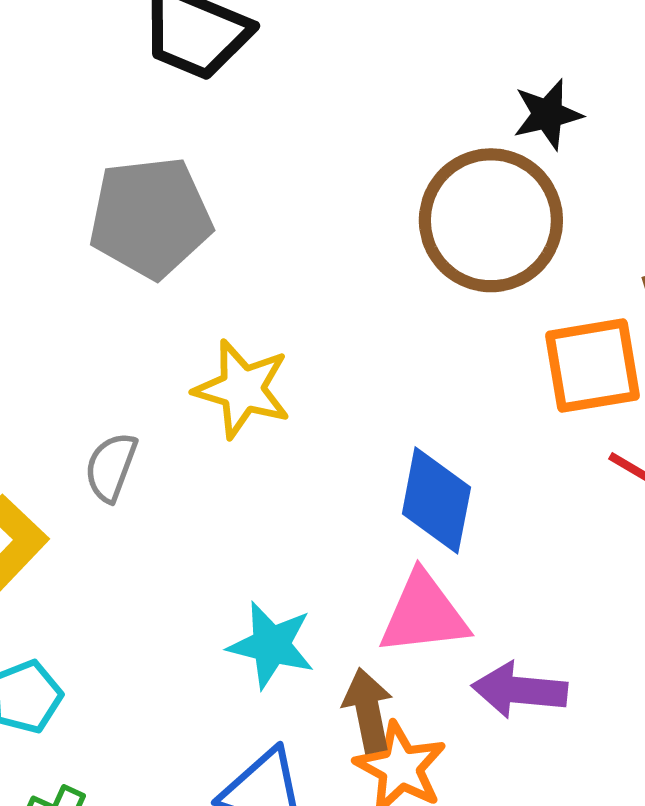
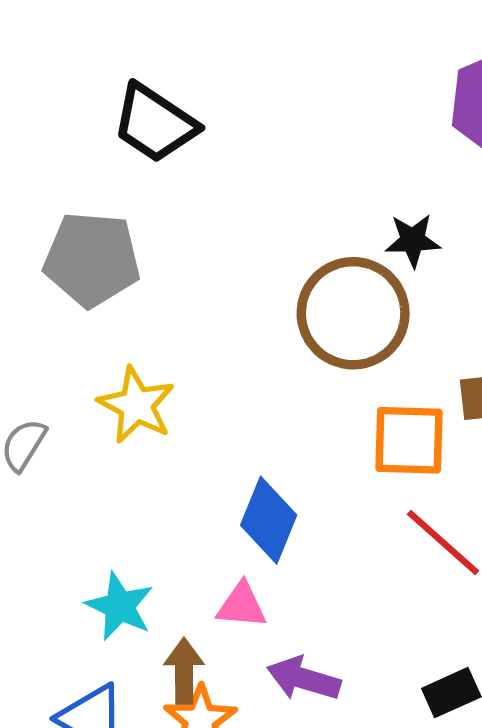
pink triangle: (424, 614) -> (242, 605), size x0.7

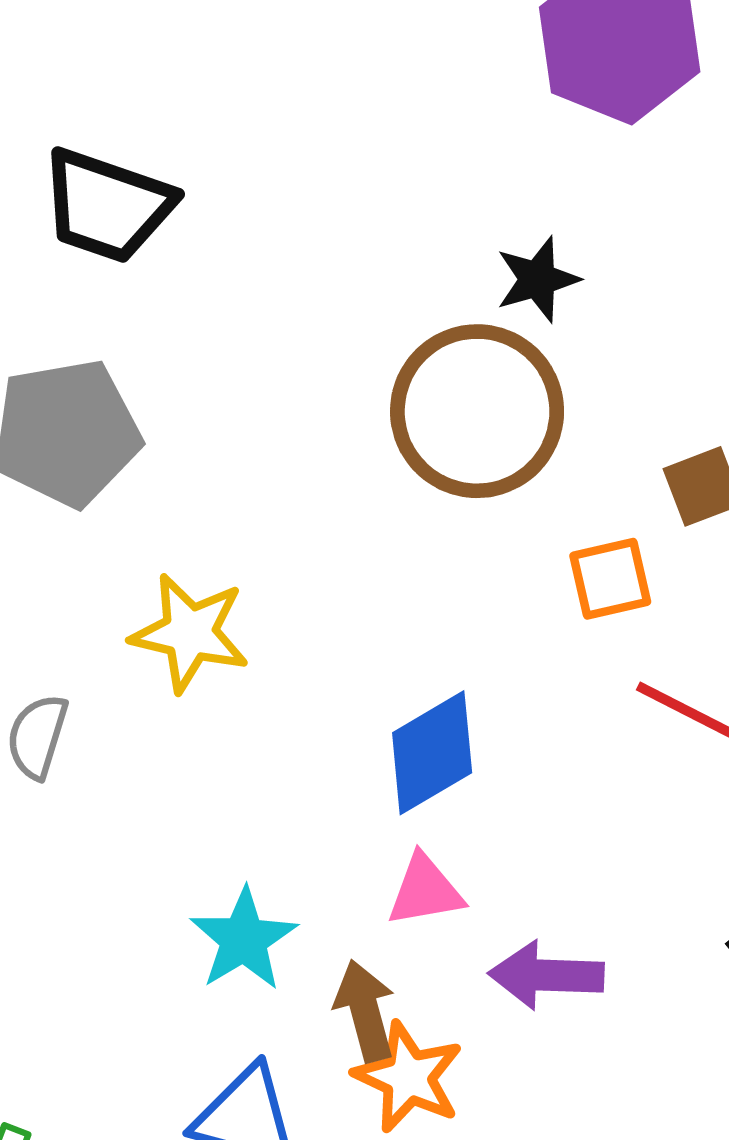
orange square: (409, 440) -> (610, 579), size x0.7
blue diamond: (269, 520) -> (432, 753), turned 52
cyan star: (120, 606) -> (244, 939), turned 30

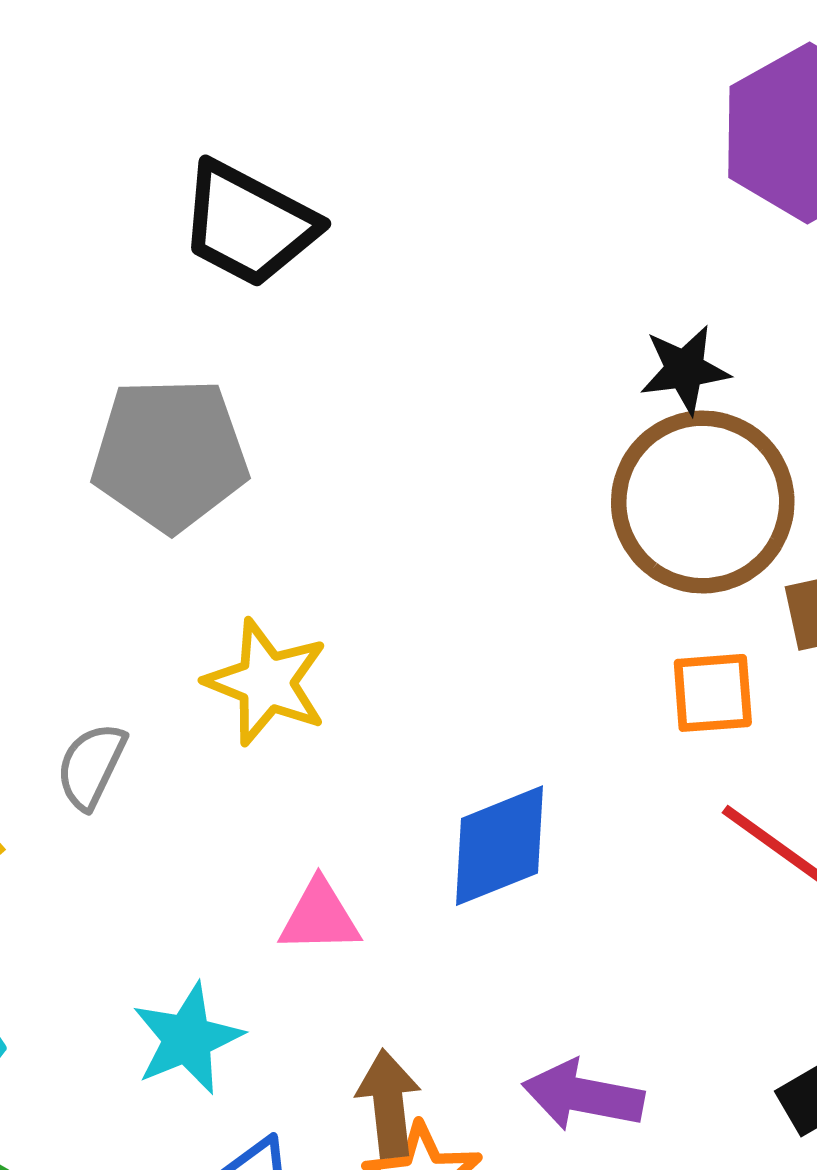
brown circle: (477, 411) -> (703, 502), moved
pink triangle: (425, 891) -> (320, 917), moved
cyan star: (244, 939) -> (187, 1039), moved

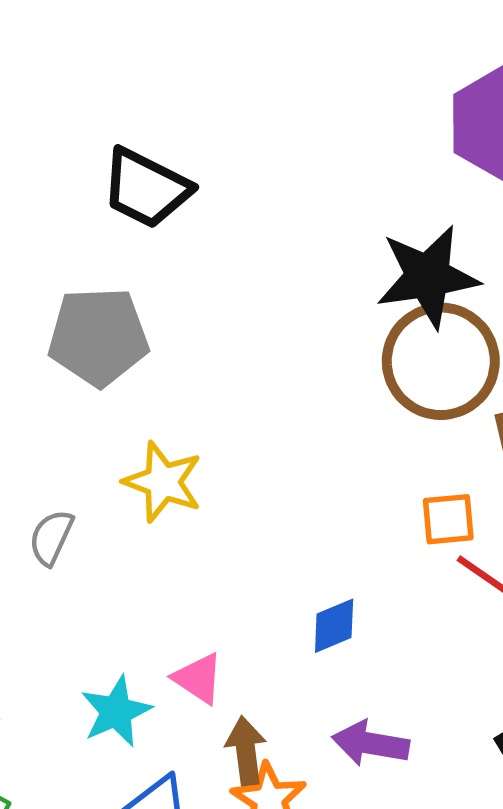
black star: (685, 370) -> (428, 276), size x1.8
orange square: (713, 693) -> (448, 519), moved
blue diamond: (499, 846) -> (334, 626), moved, size x0.7
pink triangle: (320, 917) -> (198, 678), moved, turned 36

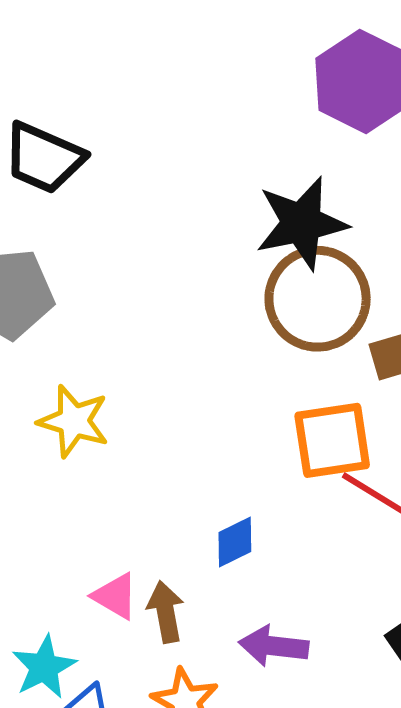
orange square: (448, 519) -> (332, 440), size x1.6
cyan star: (116, 711) -> (44, 667), moved
brown arrow: (246, 751) -> (166, 612), moved

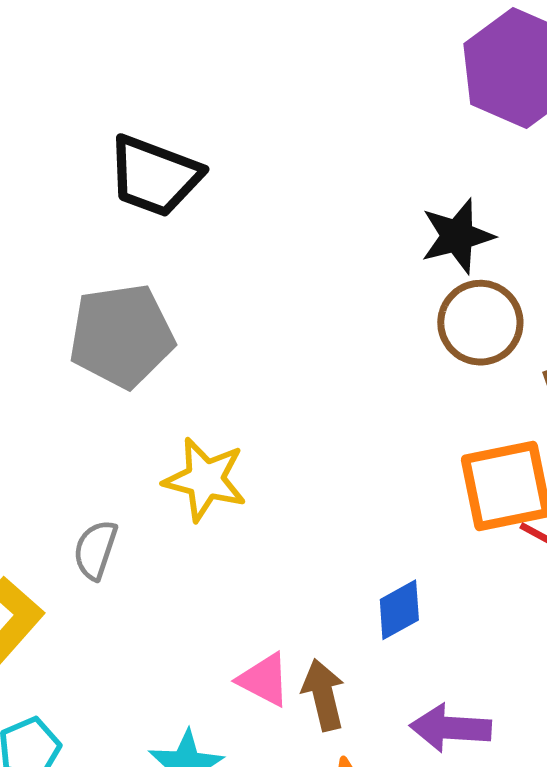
black star: (302, 223) -> (457, 236), size x0.7
brown circle: (318, 299) -> (480, 323), size x0.7

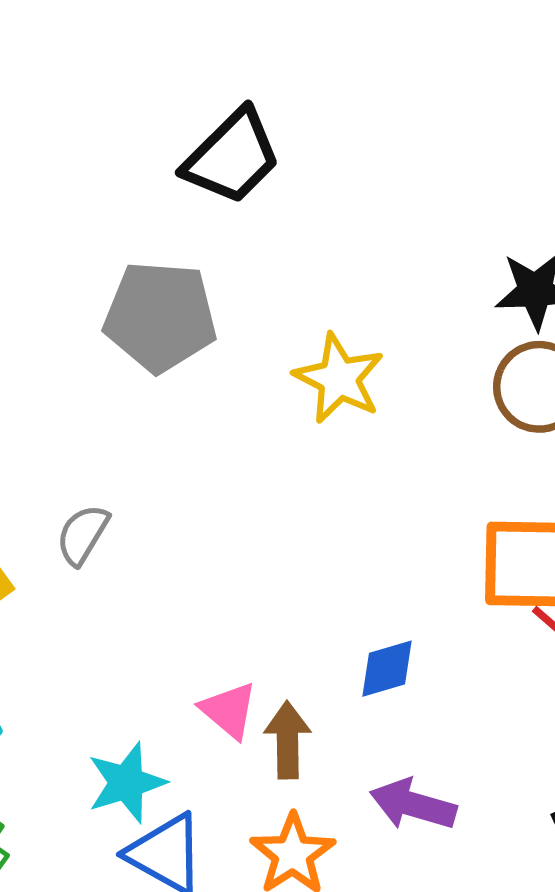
black trapezoid: (154, 176) -> (232, 157), turned -78
yellow star: (205, 479) -> (339, 378), moved

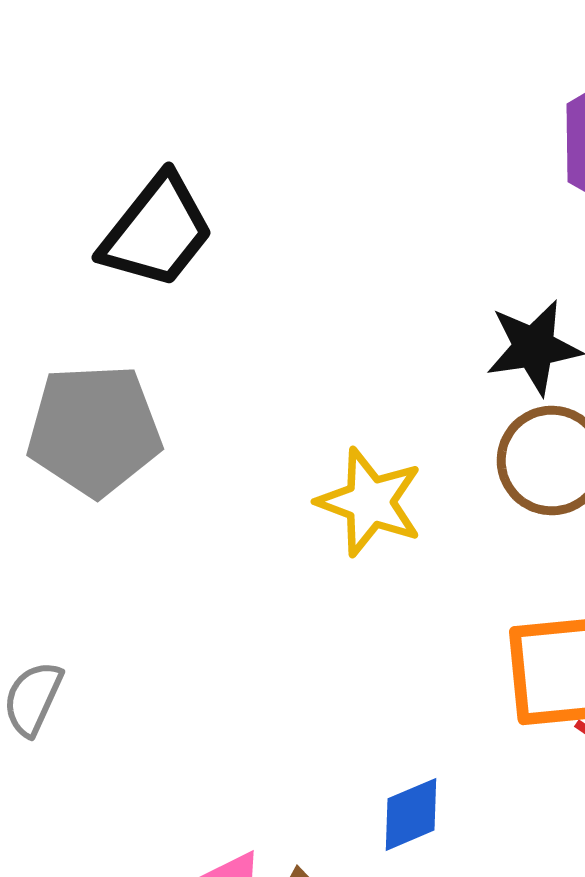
yellow star: (339, 378) -> (370, 502), moved

